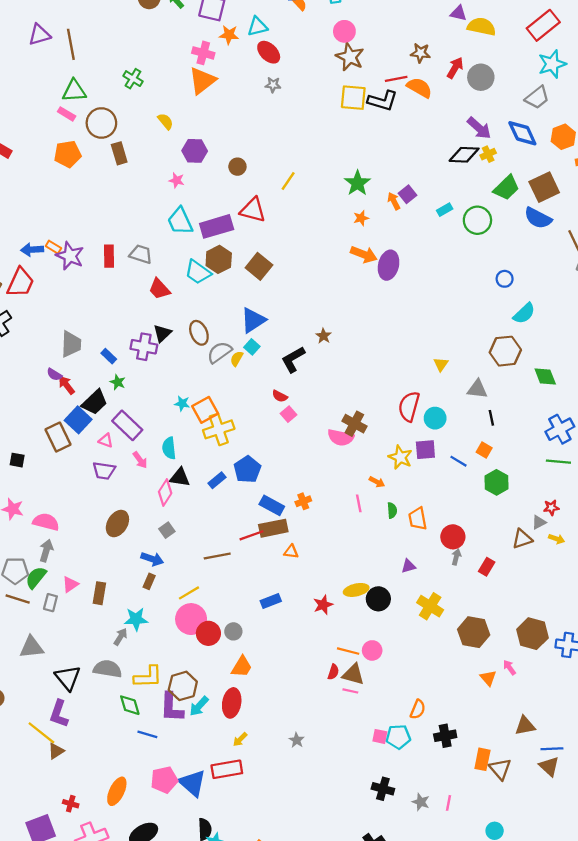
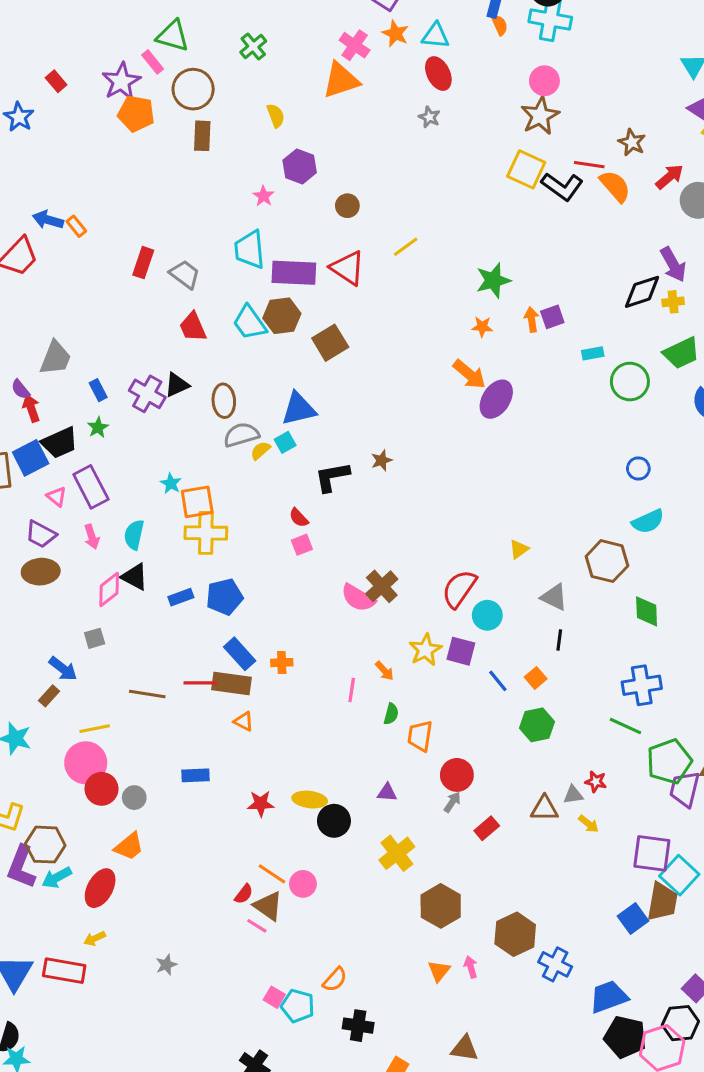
black diamond: (464, 155) -> (642, 292), turned -40
purple star: (70, 256) -> (121, 82), moved
brown ellipse: (117, 524) -> (41, 572), moved, turned 35

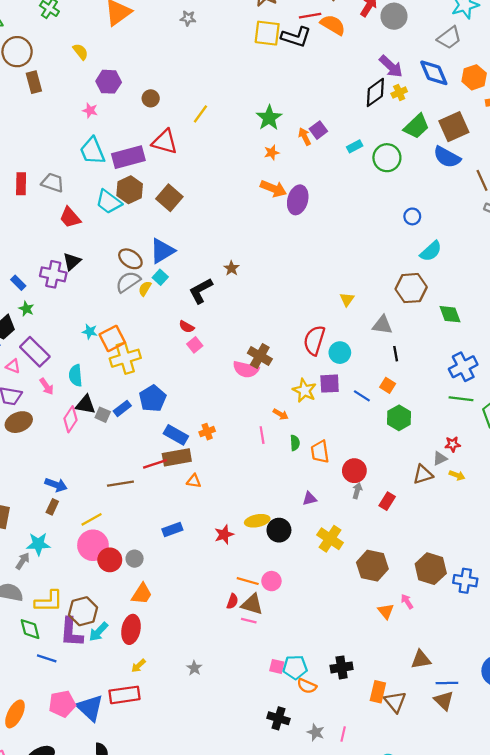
brown ellipse: (224, 401) -> (130, 259), moved, turned -35
gray square: (95, 638) -> (103, 415), moved, turned -32
orange semicircle: (335, 980) -> (307, 686), moved, turned 90

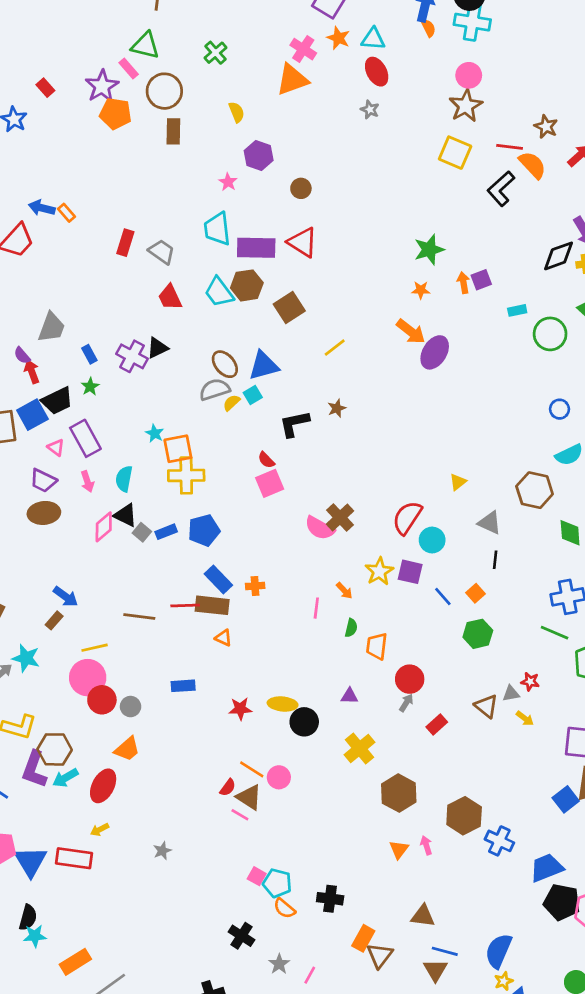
black L-shape: (296, 37) -> (501, 189), moved, turned 104
yellow line: (200, 114) -> (335, 348), moved
pink square: (195, 345) -> (270, 483), size x1.5
brown triangle: (423, 474) -> (486, 706), turned 40

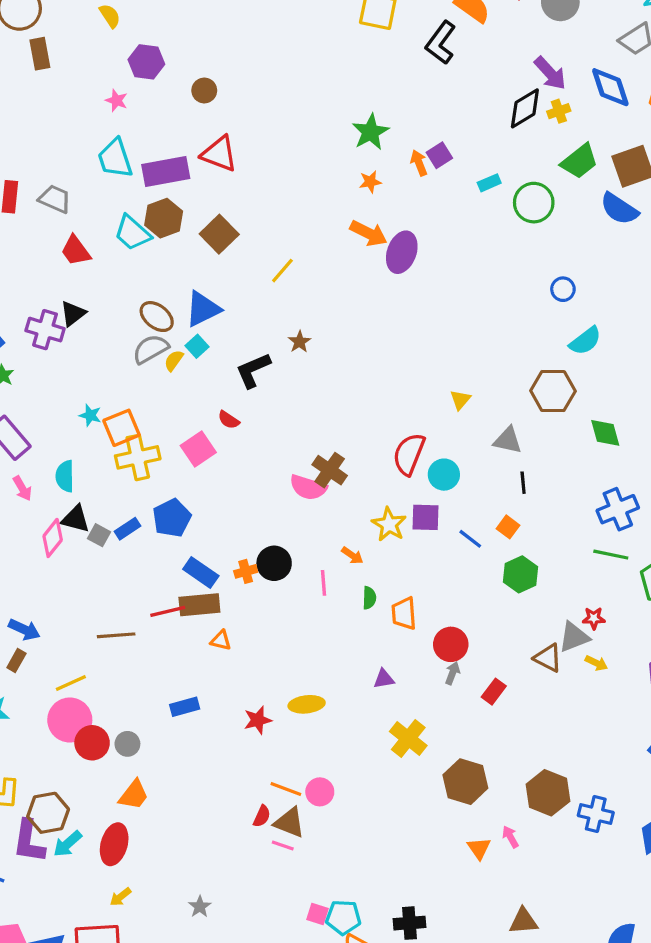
pink square: (270, 483) -> (198, 449), moved
gray triangle: (511, 694) -> (574, 637), size x1.5
black circle: (304, 722) -> (274, 563), moved

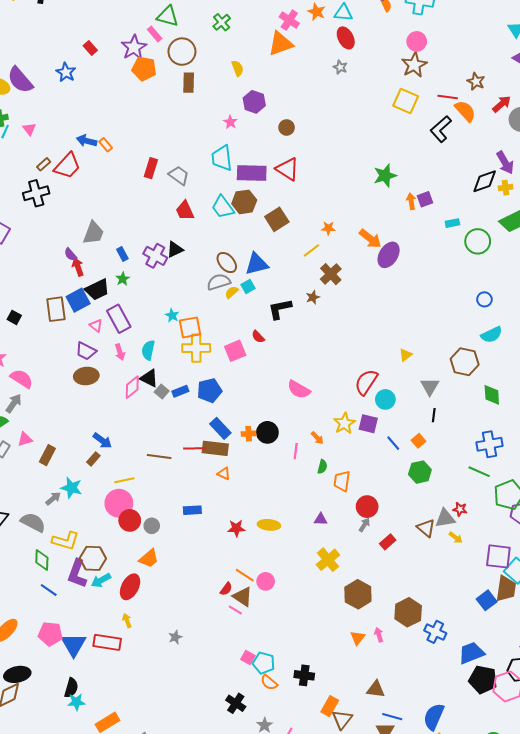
orange star: (370, 182) -> (328, 228), moved
gray triangle: (508, 440) -> (430, 386), turned 36
brown cross: (330, 470) -> (331, 274), moved
yellow arrow: (120, 897) -> (127, 621), turned 96

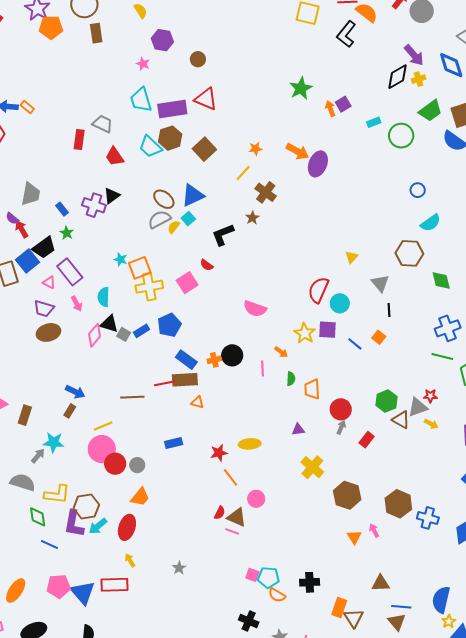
red rectangle: (151, 168) -> (79, 140), moved
green hexagon: (420, 472) -> (387, 401), moved
orange line: (245, 575) -> (231, 477), moved, turned 30

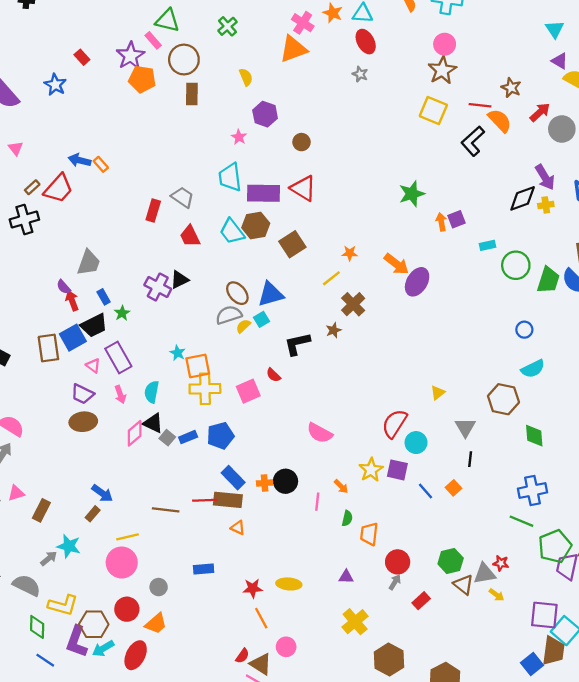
green trapezoid: (430, 111) -> (548, 280), moved, turned -45
blue rectangle: (62, 209) -> (104, 297), moved
red circle: (115, 464) -> (127, 609), moved

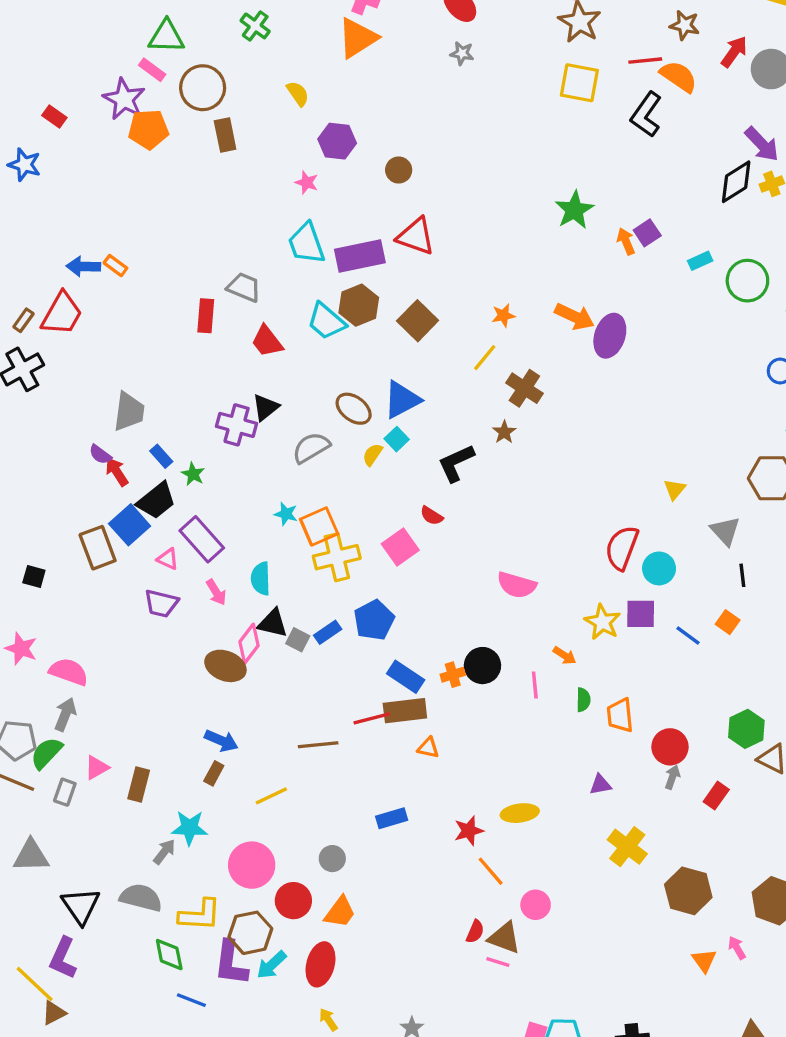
gray semicircle: (229, 315) -> (311, 448), moved
brown ellipse: (83, 422) -> (225, 666), moved, turned 40
pink circle: (122, 563) -> (252, 865), moved

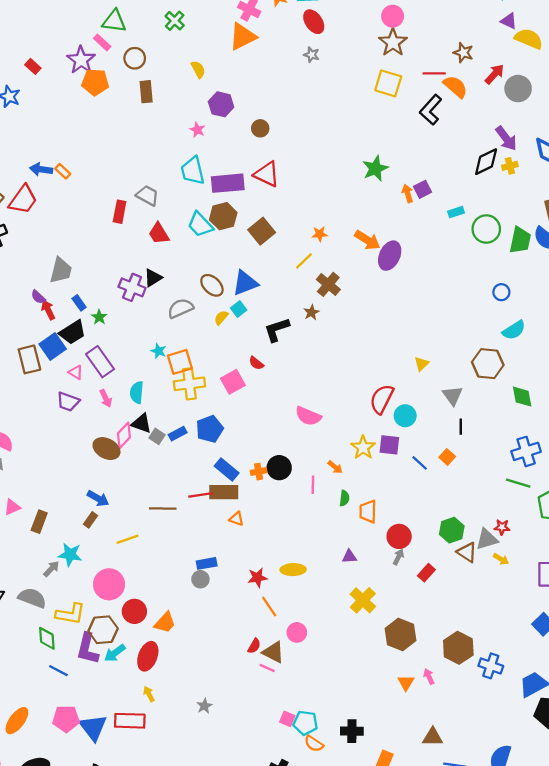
brown circle: (203, 88) -> (135, 58), size x0.7
gray circle: (332, 859) -> (200, 579), moved

